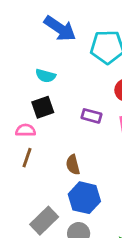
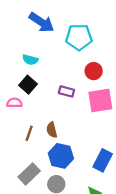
black square: (43, 107) -> (28, 85), turned -30
brown line: (27, 158) -> (29, 133), moved

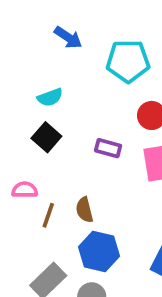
blue arrow: (42, 22) -> (68, 38), size x0.7
cyan semicircle: (30, 60) -> (50, 97), turned -35
pink semicircle: (14, 103) -> (25, 190), moved

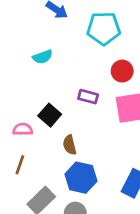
black square: (46, 137) -> (50, 115), moved
brown line: (48, 215) -> (20, 165), moved

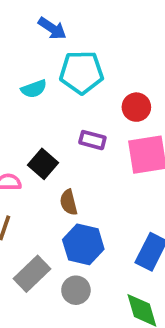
cyan pentagon: (104, 28) -> (81, 72), moved

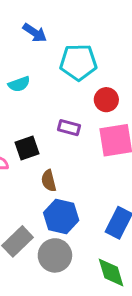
cyan pentagon: (81, 72) -> (78, 62), moved
black square: (43, 164) -> (27, 148), turned 30
gray circle: (76, 290) -> (55, 255), size x1.4

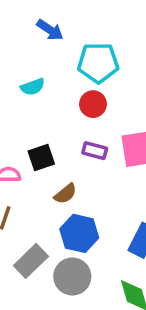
red circle: (106, 100) -> (93, 104), moved
purple rectangle: (69, 128) -> (95, 151), moved
brown semicircle: (49, 181) -> (65, 194), turned -115

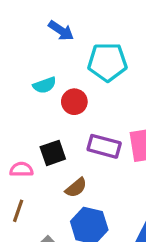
red circle: (93, 104) -> (74, 102), moved
purple rectangle: (95, 151) -> (104, 146), size x1.4

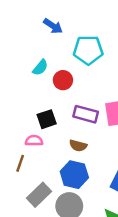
cyan semicircle: (45, 85) -> (40, 68), turned -30
pink semicircle: (21, 169) -> (34, 141), moved
brown semicircle: (76, 188) -> (78, 146), moved, turned 54

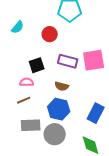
cyan semicircle: (40, 68) -> (18, 27), moved
brown line: (20, 163) -> (24, 100), moved, turned 48
gray rectangle: (39, 195) -> (31, 125), turned 42

